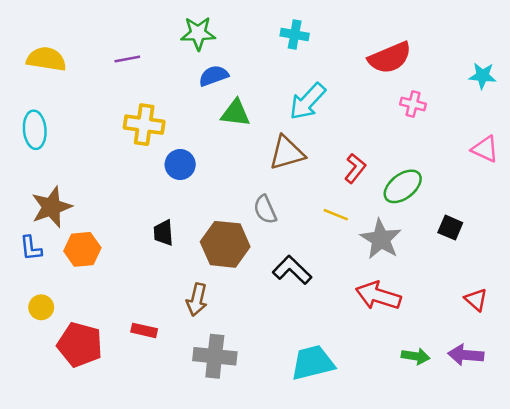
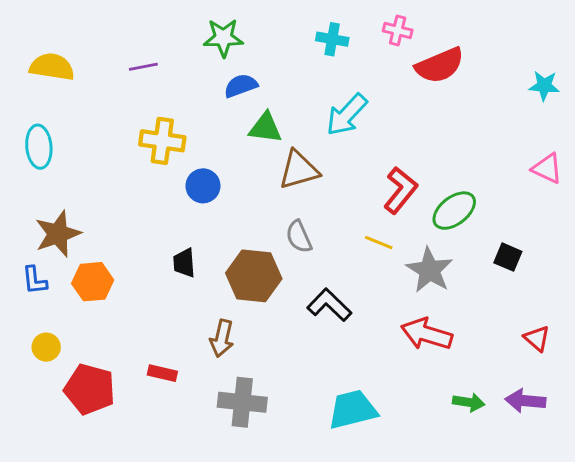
pink cross: (413, 104) -> (398, 30), moved
brown triangle: (287, 153) -> (299, 170), moved
red L-shape: (355, 168) -> (400, 190), size x1.4

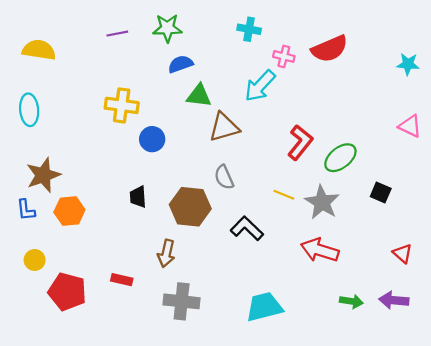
pink cross: (398, 30) -> (284, 56), moved
purple line: (143, 67) -> (117, 34), moved
yellow line: (379, 243) -> (284, 195), moved

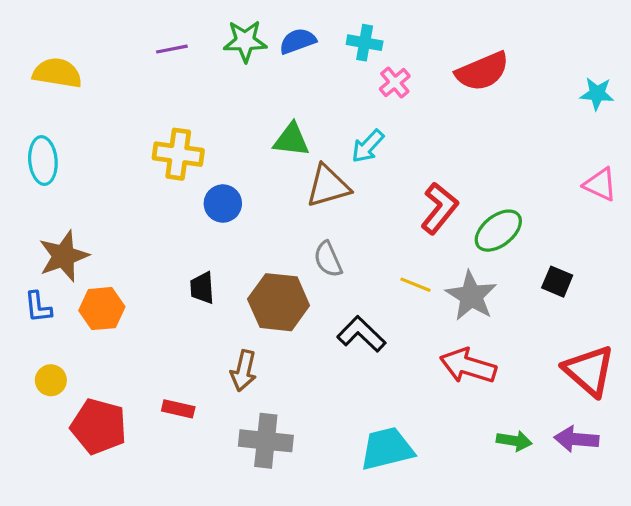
pink cross: (284, 56) -> (395, 82), moved, turned 36
blue semicircle: (180, 64) -> (298, 41), moved
cyan arrow: (260, 86) -> (368, 146), moved, size x0.7
red triangle: (403, 253) -> (589, 371), size x1.8

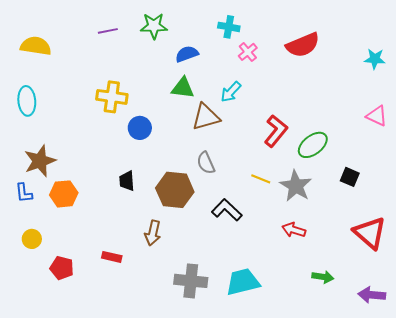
blue semicircle: (298, 41) -> (187, 54), moved
red arrow: (468, 366) -> (294, 230), size x0.7
red pentagon: (99, 426) -> (62, 268), size x0.7
purple arrow: (576, 439) -> (372, 295), moved
gray cross: (266, 441) -> (191, 281), moved

